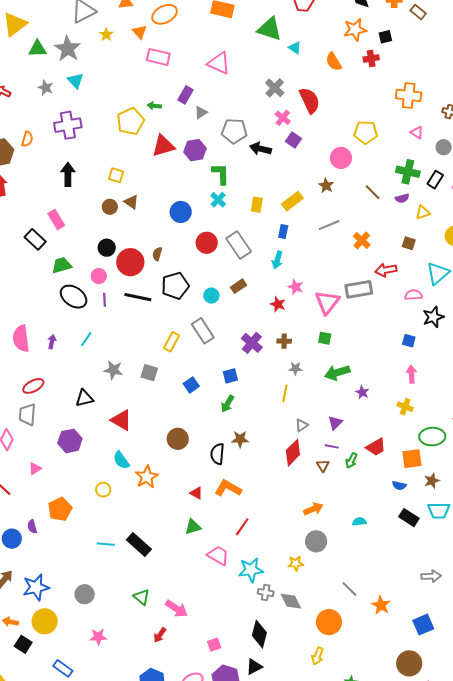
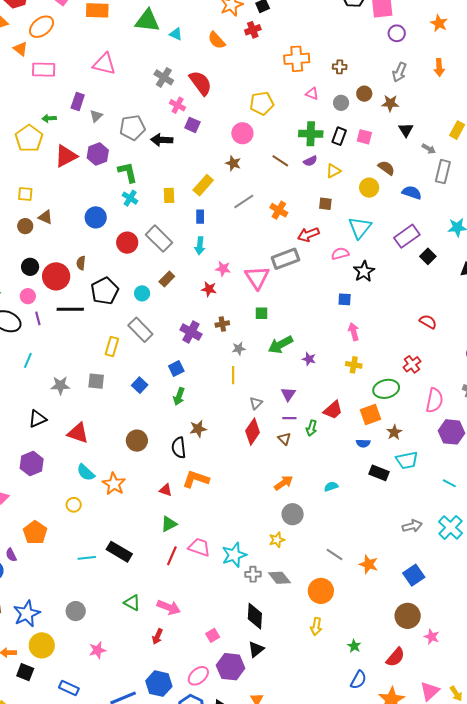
red line: (242, 527) -> (172, 556), moved

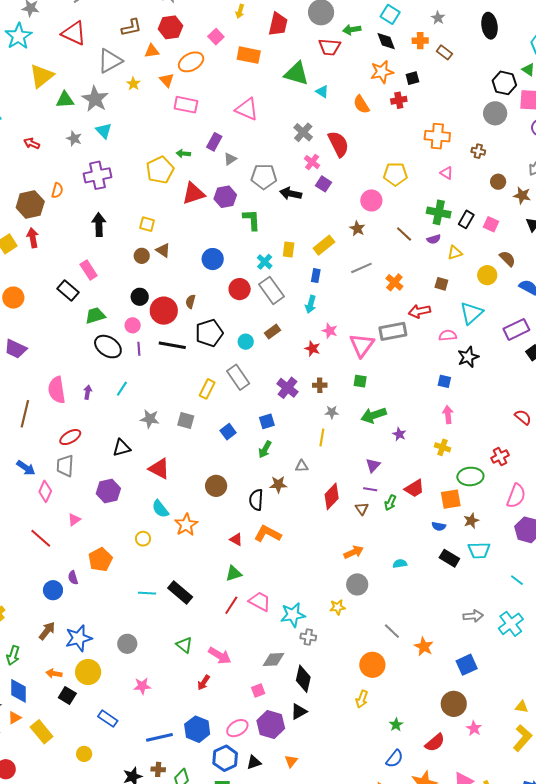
gray circle: (341, 103) -> (495, 113), moved, size x1.5
cyan cross: (130, 198) -> (265, 262), moved
gray triangle: (256, 403) -> (302, 466), moved, turned 32
gray diamond: (279, 578) -> (274, 660), moved, turned -65

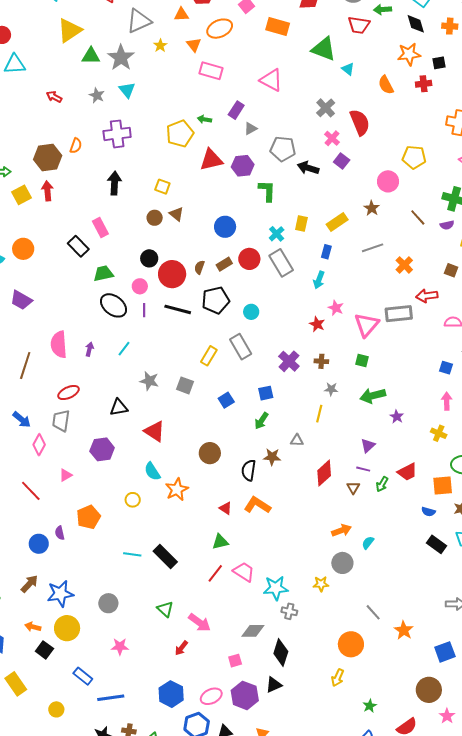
brown rectangle: (273, 332) -> (224, 264), moved
cyan semicircle: (400, 564) -> (368, 543), moved, turned -48
blue line: (159, 737) -> (111, 698), moved

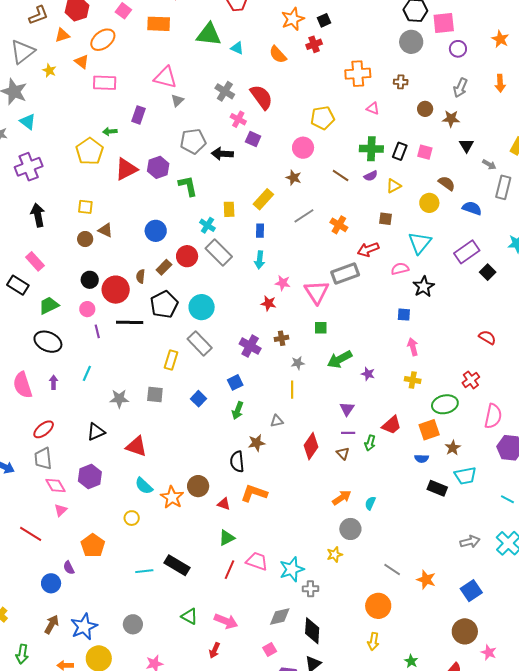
gray triangle: (251, 129) -> (177, 100), moved
black ellipse: (114, 305) -> (48, 342), moved
cyan circle: (251, 312) -> (202, 307), size x1.6
pink diamond: (39, 445) -> (56, 486), moved, turned -45
brown circle: (210, 453) -> (198, 486), moved

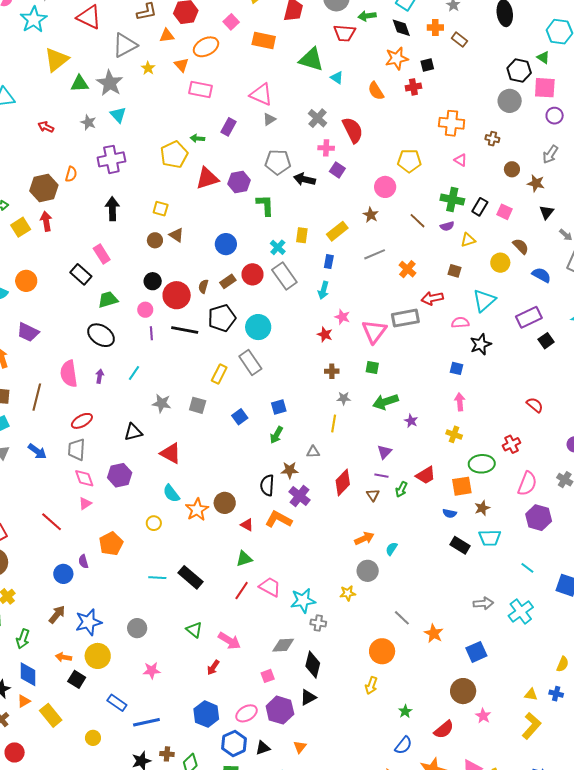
pink cross: (238, 119) -> (326, 148), turned -35
purple cross: (250, 346) -> (299, 496), moved

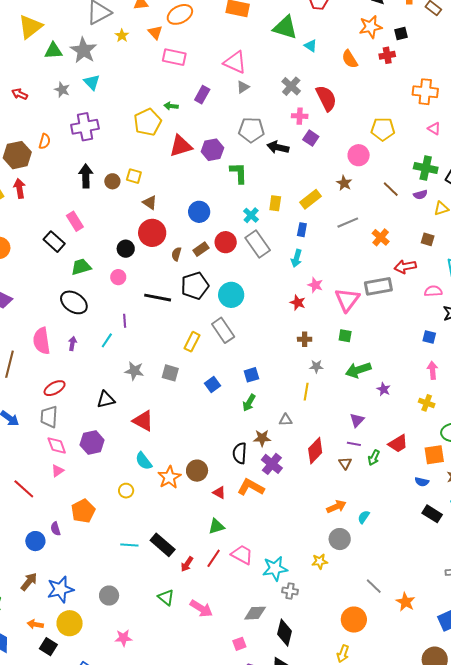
brown circle: (155, 240) -> (112, 181), moved
red circle: (177, 295) -> (152, 233), moved
purple line: (151, 333) -> (125, 321), moved
red arrow: (213, 667) -> (187, 564), moved

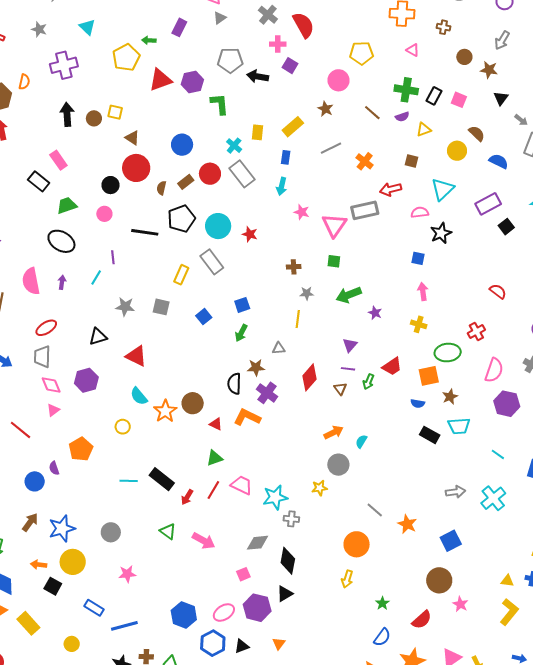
cyan triangle: (92, 82) -> (87, 27), moved
red star: (298, 303) -> (250, 234), moved

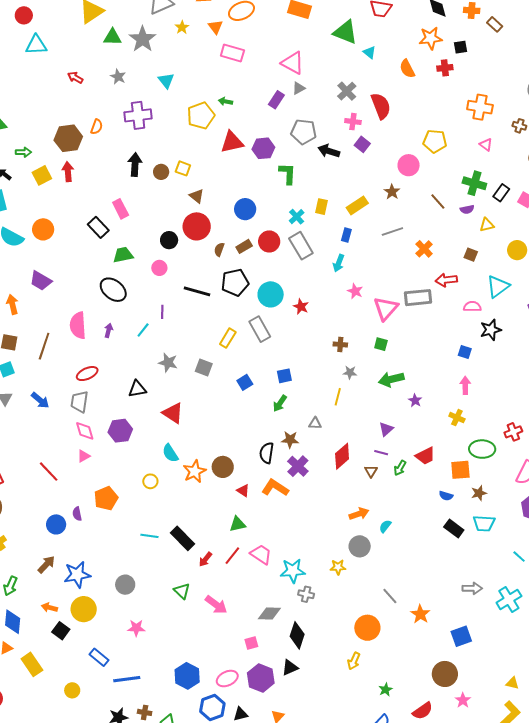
purple rectangle: (179, 27) -> (276, 100), moved

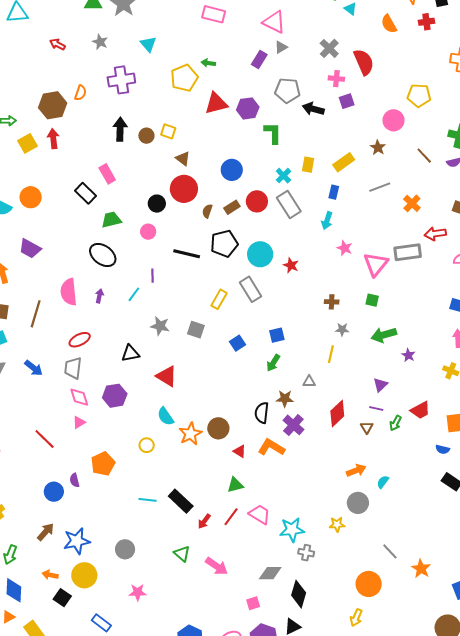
purple square: (362, 144) -> (347, 101), turned 35

